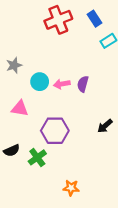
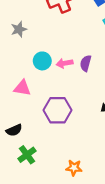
gray star: (14, 65) -> (19, 29), moved
green cross: (37, 157) -> (27, 155), moved

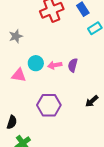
pink triangle: (22, 88) -> (19, 75), moved
black semicircle: (14, 130) -> (12, 122), turned -48

